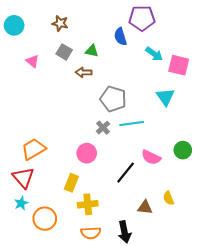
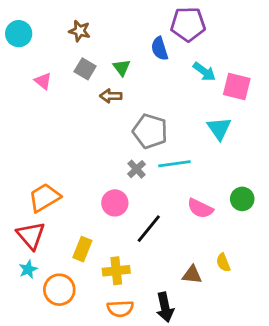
green triangle: (92, 51) -> (122, 68), turned 40
black line: (126, 173) -> (149, 229), moved
yellow rectangle: (71, 183) -> (82, 249), moved

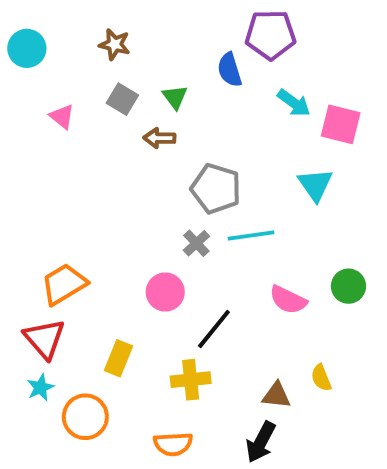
yellow cross: (116, 271) -> (191, 380), moved
black arrow: (165, 307) -> (261, 442), moved, turned 40

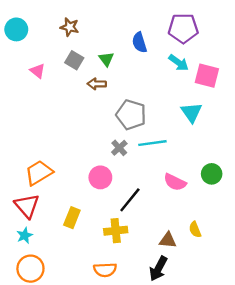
purple pentagon: (270, 35) -> (183, 28), moved
orange circle: (85, 417) -> (30, 269), moved

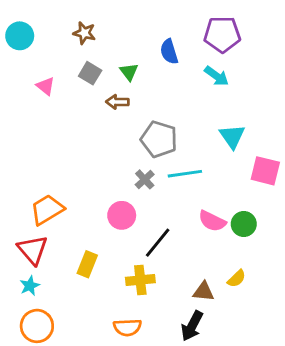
pink square: (207, 76) -> (265, 171), moved
green circle: (212, 174) -> (244, 224), moved
yellow semicircle: (195, 230) -> (237, 279), turned -112

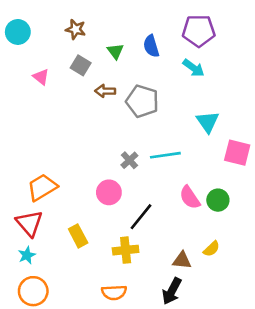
green triangle: (129, 72) -> (115, 51), moved
gray pentagon: (159, 139) -> (142, 101), moved
pink semicircle: (212, 221) -> (190, 197), turned 30
yellow rectangle: (87, 264) -> (78, 236), turned -50

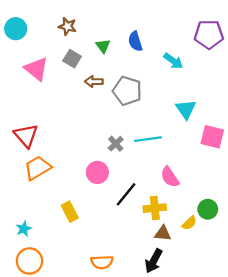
purple pentagon: (199, 31) -> (209, 34), moved
pink triangle: (41, 77) -> (36, 69), size x1.6
green circle: (218, 200) -> (208, 209), moved
red triangle: (29, 223) -> (26, 136), moved
yellow cross: (126, 250) -> (155, 208), moved

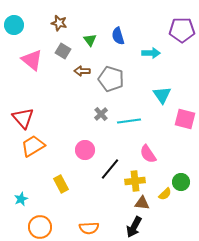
cyan arrow: (173, 61) -> (151, 53), turned -36
gray cross: (116, 144) -> (101, 114), moved
orange circle: (29, 261) -> (40, 227), moved

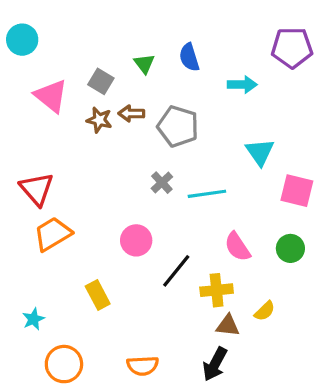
brown star: (59, 23) -> (99, 120), moved
green circle: (181, 182) -> (290, 248), moved

